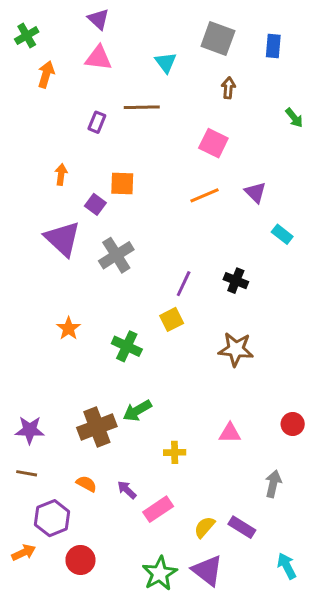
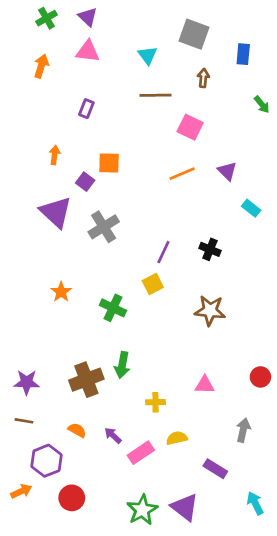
green cross: (27, 36) -> (47, 18), moved
blue rectangle: (273, 46) -> (243, 54), moved
brown line: (142, 107) -> (155, 95), moved
green arrow: (137, 411) -> (122, 365), turned -50
yellow semicircle: (204, 527) -> (177, 438), moved, turned 36

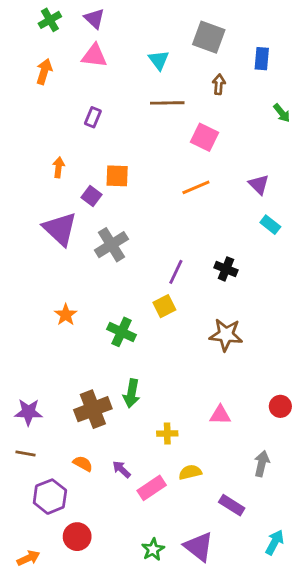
purple triangle: (227, 171) -> (259, 185), moved
orange arrow: (21, 491) -> (28, 558), moved
cyan arrow: (255, 503) -> (275, 542), turned 55
green star: (142, 510) -> (153, 549), size x0.7

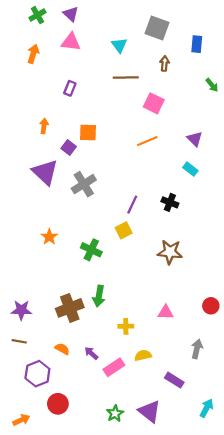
cyan rectangle: (270, 225) -> (190, 169), moved

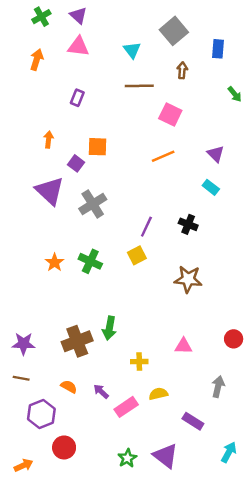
gray square: (157, 28) -> (174, 31), turned 30
green cross: (91, 250) -> (90, 261), moved

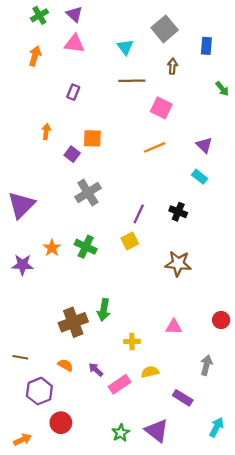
purple triangle: (50, 191) -> (21, 205), moved, turned 32
purple star: (23, 344) -> (22, 265), moved

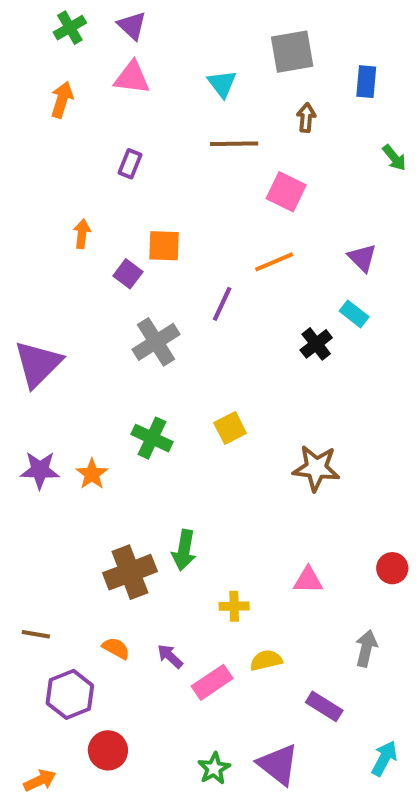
gray square: (165, 29) -> (292, 52), turned 30
black cross: (178, 212) -> (316, 344), moved, turned 30
purple line: (139, 214) -> (222, 304), moved
orange star: (52, 248) -> (92, 474), moved

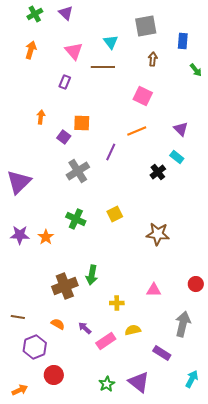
pink triangle: (132, 78) -> (74, 51), moved, turned 42
brown line: (234, 144) -> (103, 67), moved
green arrow: (394, 158) -> (196, 70), moved
gray arrow: (366, 648) -> (183, 324), size x1.4

